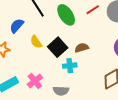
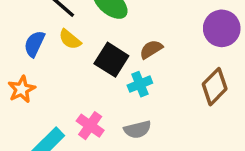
yellow semicircle: (36, 42) -> (70, 39), moved

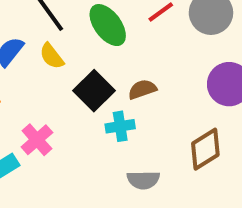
pink cross: (90, 126) -> (37, 140), moved
gray semicircle: (137, 129) -> (143, 180), moved

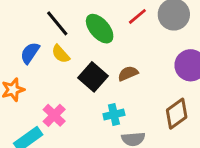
cyan cross: (120, 126) -> (114, 114), moved

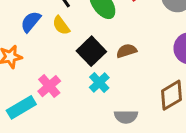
cyan cross: (114, 114) -> (99, 82), moved, turned -36

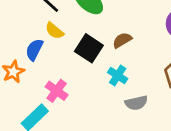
blue semicircle: (31, 22) -> (34, 50), moved
cyan cross: (99, 82) -> (118, 76), moved

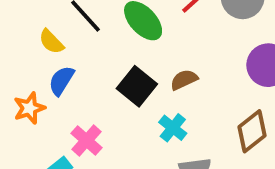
yellow semicircle: (54, 31) -> (51, 42), moved

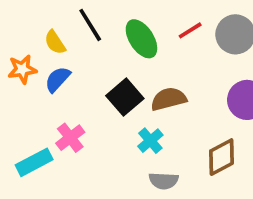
brown semicircle: (184, 80) -> (169, 99), size x1.4
orange star: (29, 108) -> (22, 69), moved

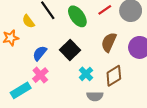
blue semicircle: (58, 79) -> (40, 53), moved
brown semicircle: (169, 99) -> (109, 42), moved, turned -48
brown diamond: (222, 157) -> (114, 76), moved

